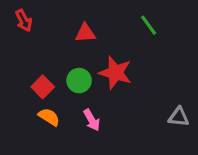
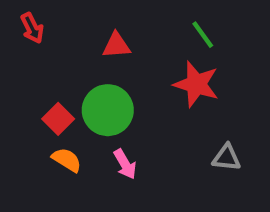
red star: (115, 73) -> (196, 84), moved
green circle: (79, 81) -> (108, 110), size x1.5
gray triangle: (179, 117) -> (227, 158), moved

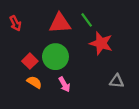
red arrow: (32, 28) -> (15, 23), moved
green line: (203, 35) -> (87, 20), moved
red triangle: (116, 45) -> (60, 23), size x1.5

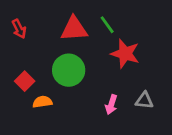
red square: (30, 61) -> (25, 81), moved
orange semicircle: (34, 82) -> (42, 102), turned -40
pink arrow: (64, 84) -> (111, 105), moved, turned 48

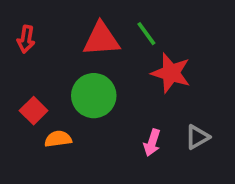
red arrow: (19, 29) -> (26, 39), turned 36
gray triangle: (144, 100) -> (197, 137), turned -36

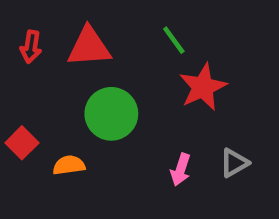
red triangle: (101, 39) -> (89, 47), moved
red star: (171, 73) -> (203, 87), turned 30
red square: (34, 111) -> (22, 143), moved

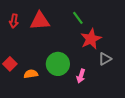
green circle: (111, 114) -> (58, 64), moved
gray triangle: (234, 163) -> (105, 59), moved

